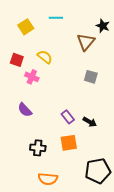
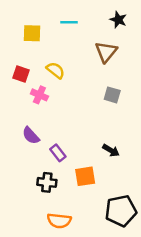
black star: (103, 26) -> (118, 20), moved
yellow square: (26, 27) -> (32, 33), turned 35
purple rectangle: (68, 117) -> (58, 153), moved

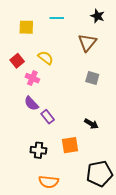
red square: (21, 74) -> (17, 61), turned 32
purple semicircle: (31, 136) -> (31, 103), moved
purple rectangle: (58, 153) -> (48, 117), moved

